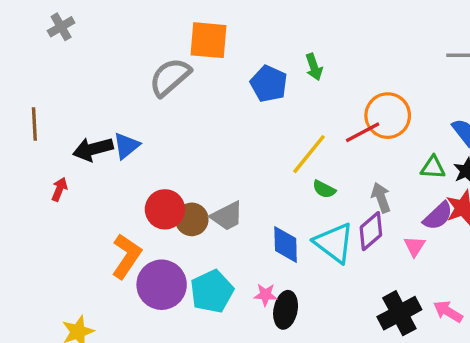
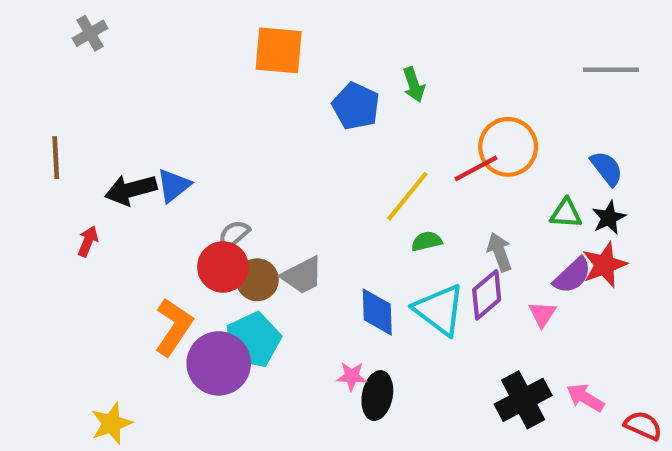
gray semicircle: (170, 77) -> (234, 235), moved, size x0.6
green semicircle: (324, 189) -> (427, 241), turned 140
cyan pentagon: (212, 291) -> (253, 340), moved

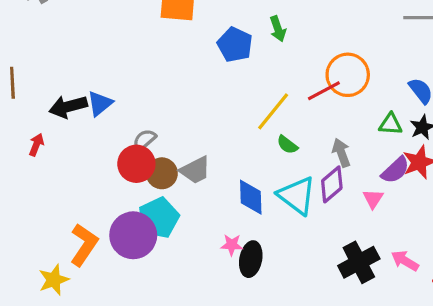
green semicircle: (427, 241) -> (287, 145), turned -130
orange L-shape: (174, 327) -> (84, 245), moved

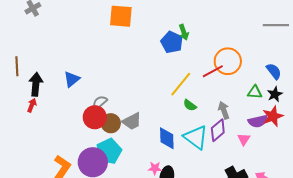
blue pentagon: (235, 45) -> (172, 42), moved
black arrow: (68, 107) -> (36, 84), moved, turned 110
purple semicircle: (395, 170) -> (258, 121), turned 30

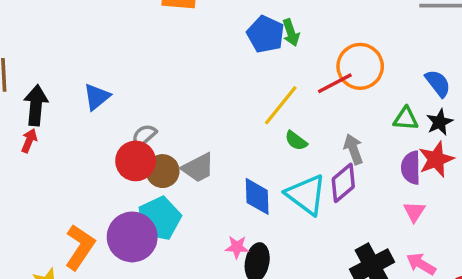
green arrow: (184, 32) -> (291, 33), moved
purple semicircle: (258, 121) -> (411, 168), turned 102
pink triangle: (244, 139) -> (414, 212), moved

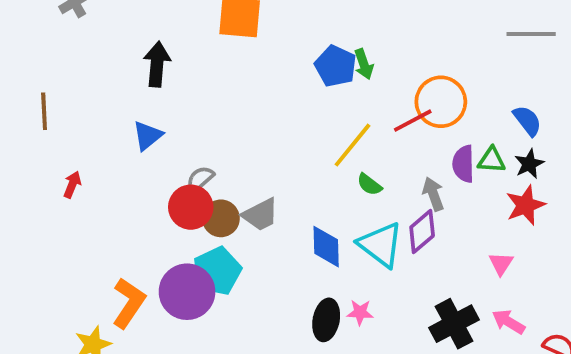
black arrow: (36, 105) -> (157, 64), moved
purple semicircle: (411, 168) -> (463, 164), moved
pink star: (237, 247) -> (360, 312), moved

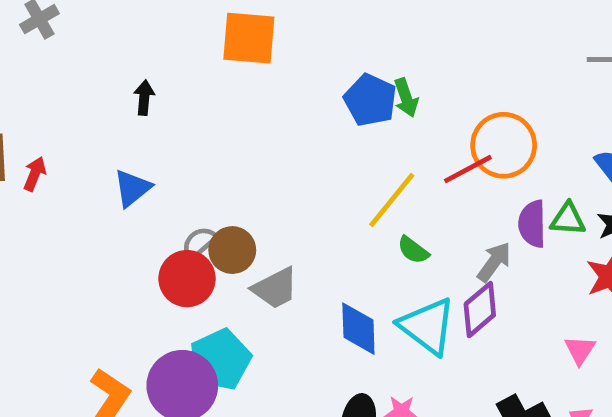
black arrow: (157, 64) -> (144, 98), size x0.6
red arrow: (72, 185) -> (35, 174), moved
gray arrow: (433, 194) -> (494, 262), turned 56
brown circle: (221, 218) -> (232, 250), moved

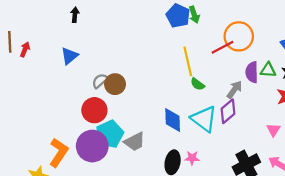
yellow line: (392, 200) -> (188, 61), turned -52
red circle: (187, 279) -> (94, 110), moved
gray trapezoid: (275, 288) -> (135, 142), moved

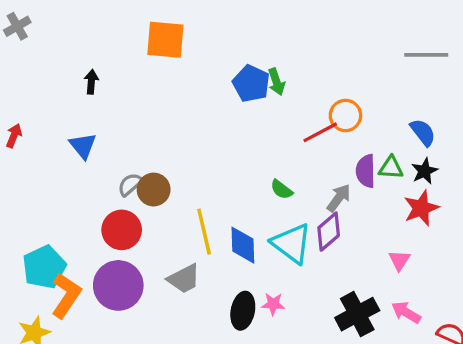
orange circle: (239, 36) -> (345, 115), size x0.7
blue triangle: (69, 56) -> (83, 146), turned -30
yellow line: (188, 61) -> (204, 232), moved
cyan pentagon: (110, 134) -> (44, 267), moved

